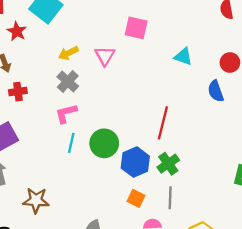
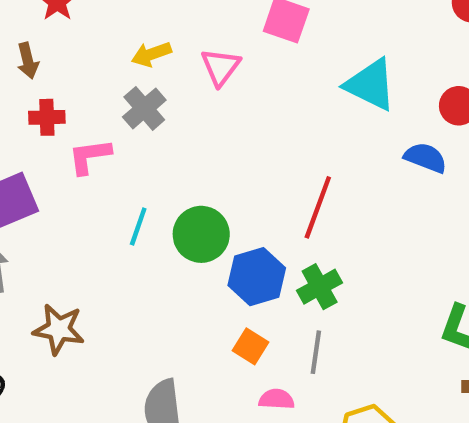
cyan triangle: (183, 57) -> (371, 85), size x1.5
blue semicircle: (216, 91) -> (425, 158), turned 125
pink L-shape: (66, 113) -> (90, 156), moved

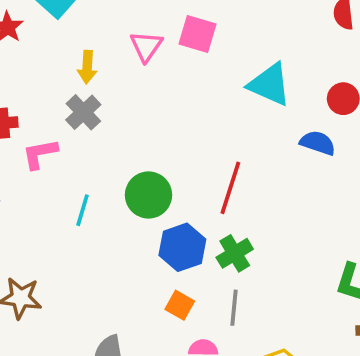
yellow arrow: (151, 54) -> (87, 67), turned -64
pink triangle: (221, 67) -> (146, 46), moved
green circle: (201, 234) -> (148, 195), moved

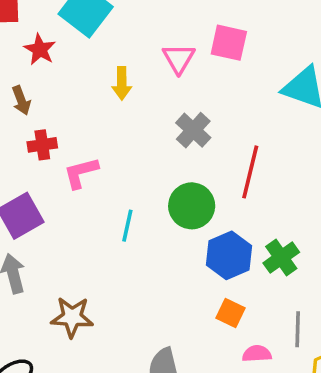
gray cross: (83, 112) -> (193, 130), moved
red line: (230, 188) -> (250, 172), moved
gray line: (234, 308) -> (298, 329), moved

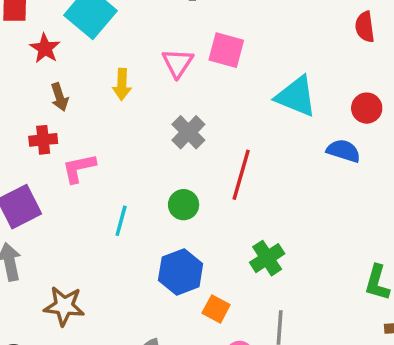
brown arrow: (21, 100) -> (60, 97), moved
green circle: (192, 206) -> (184, 205), size x0.7
blue hexagon: (229, 255) -> (181, 272), moved

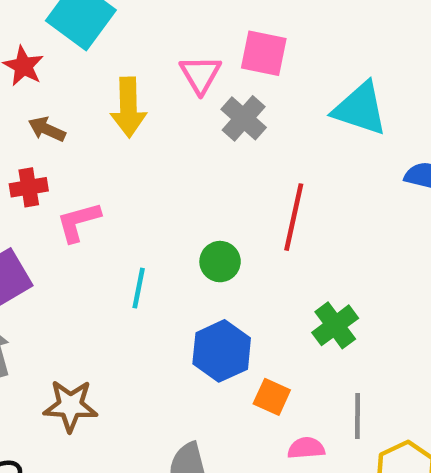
yellow arrow: (122, 84) -> (128, 107), size x1.4
brown arrow: (60, 97) -> (47, 129), turned 136
gray cross: (188, 132) -> (244, 118), moved

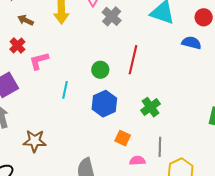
red cross: (29, 187) -> (17, 45), turned -35
green circle: (220, 262) -> (100, 70), moved
blue hexagon: (222, 351) -> (104, 104), moved

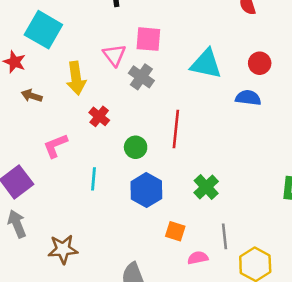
red cross: (17, 45) -> (99, 116), moved

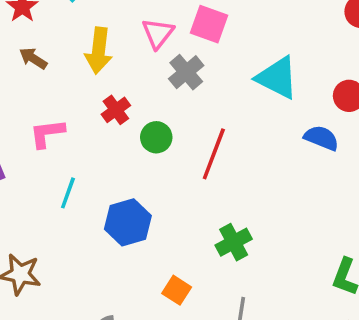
green circle: (136, 147) -> (156, 137), moved
cyan line: (93, 179) -> (68, 193), moved
blue hexagon: (146, 190) -> (128, 222), moved

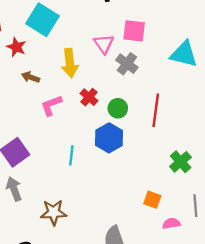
pink L-shape: (47, 133) -> (51, 105), moved
blue hexagon: (128, 222) -> (109, 138), moved

